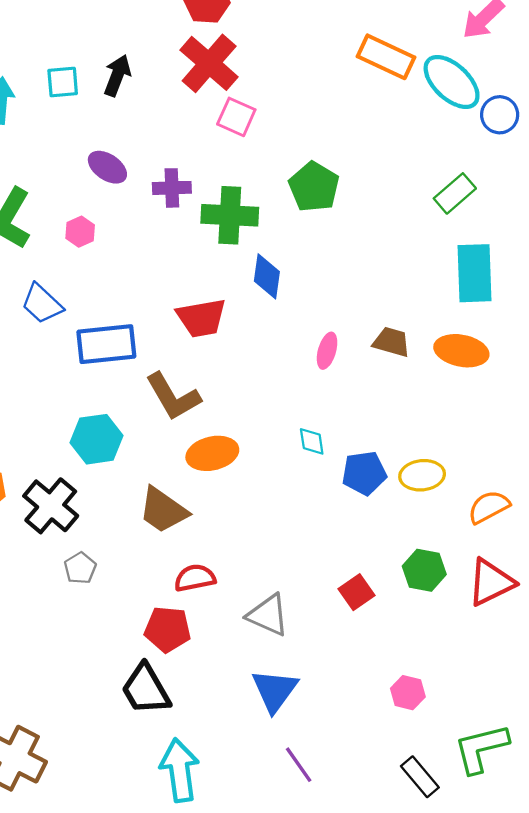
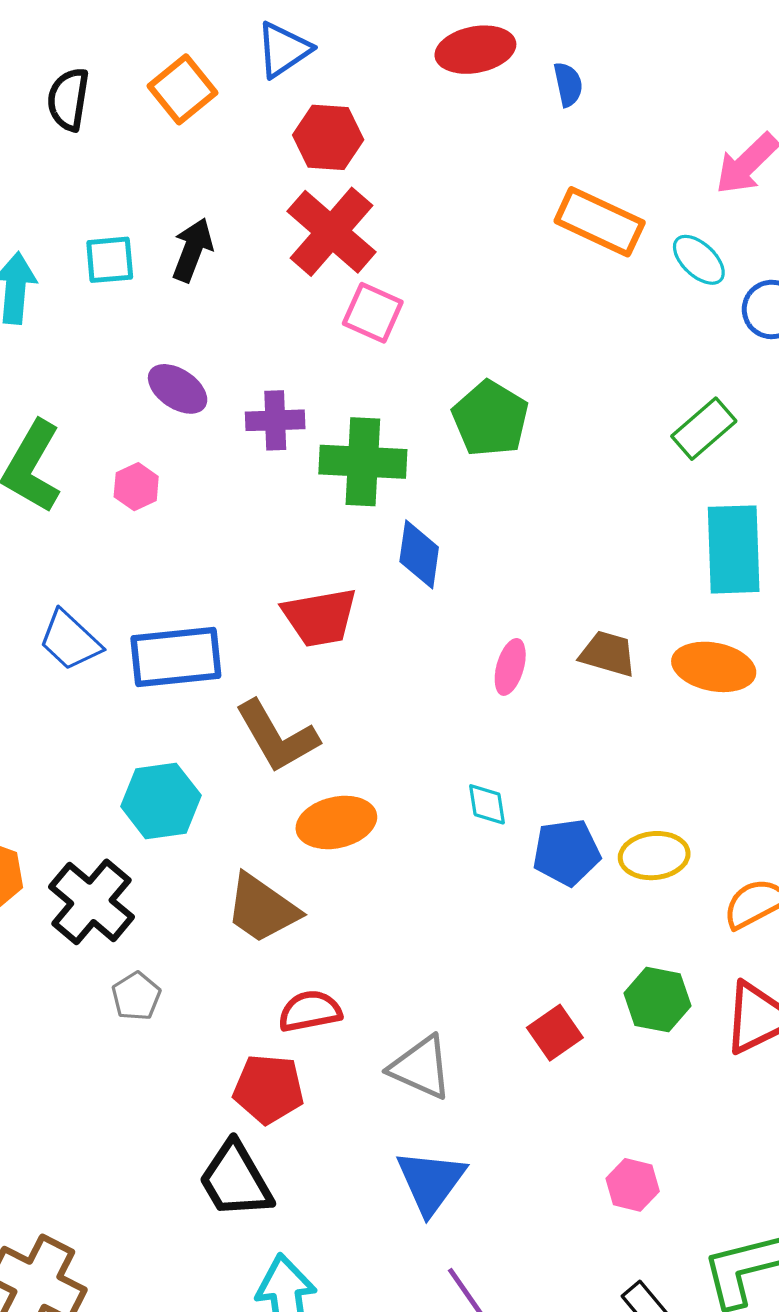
cyan ellipse: (452, 82) -> (699, 260), size x0.6
blue trapezoid: (42, 304) -> (70, 640), moved

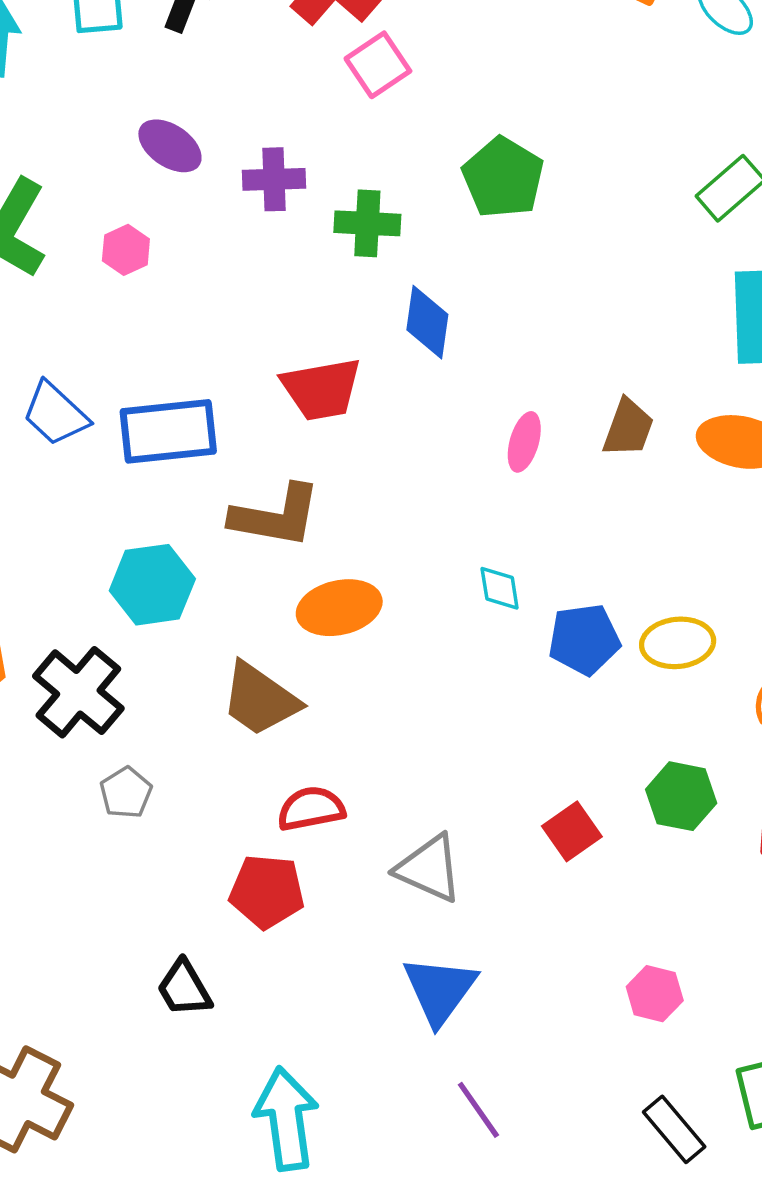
pink square: (373, 313) -> (378, 65), turned 32
green cross: (363, 462) -> (367, 223), size x0.7
brown trapezoid: (608, 654) -> (628, 428), turned 94
brown L-shape: (277, 736) -> (276, 516), turned -50
black trapezoid: (235, 1180) -> (184, 988), moved, size x0.7

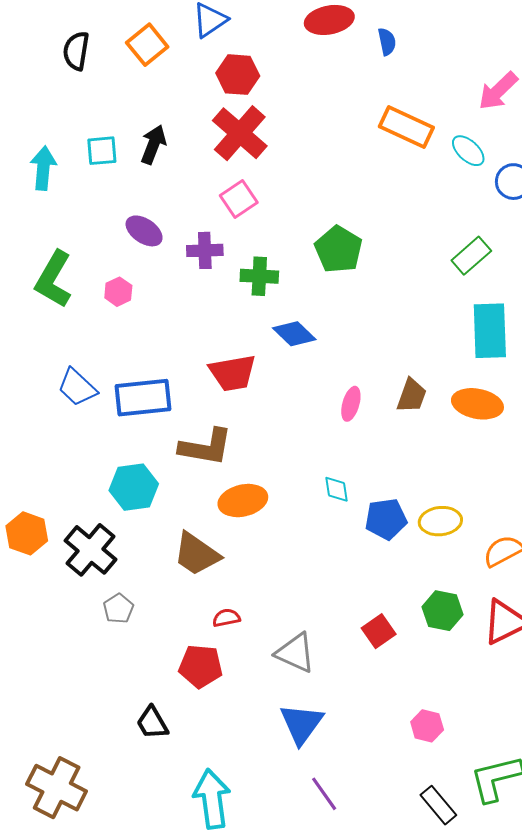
pink square: (378, 65) -> (239, 199), moved
blue diamond: (427, 322) -> (294, 334), turned -54
red semicircle: (311, 809) -> (226, 618), size x0.7

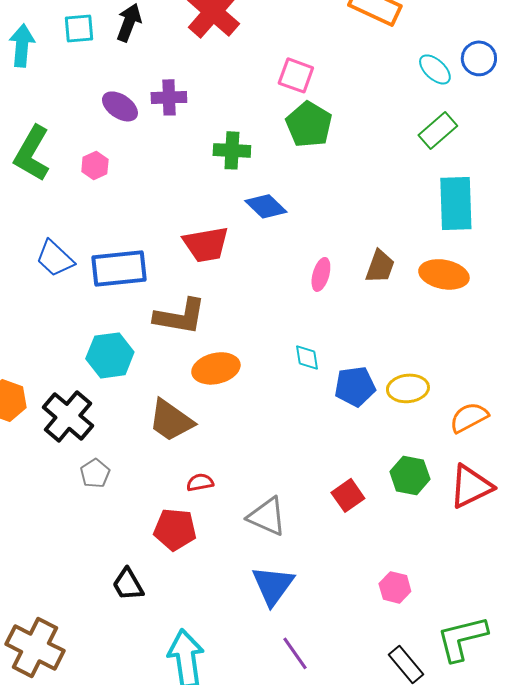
cyan ellipse: (468, 151) -> (435, 69), moved
pink square: (239, 199) -> (296, 75), moved, turned -36
purple cross: (205, 250) -> (169, 97), moved

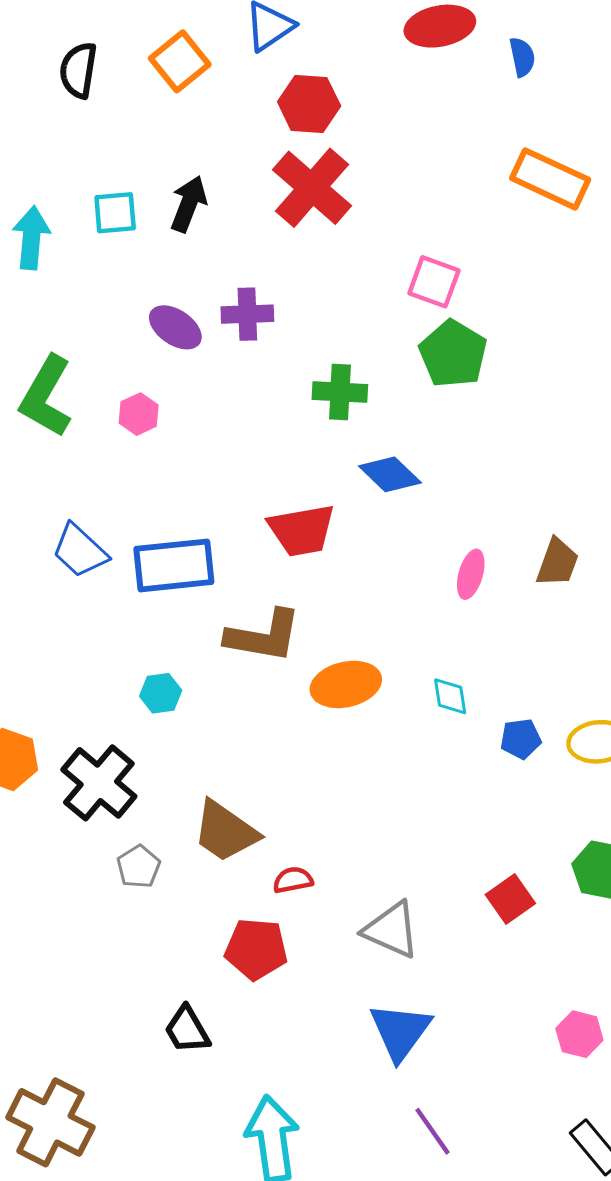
cyan hexagon: (110, 355) -> (161, 693), size x0.6
orange ellipse: (216, 368) -> (346, 684), moved
blue pentagon: (355, 386) -> (521, 739), size x0.7
brown trapezoid: (171, 420) -> (225, 831), moved

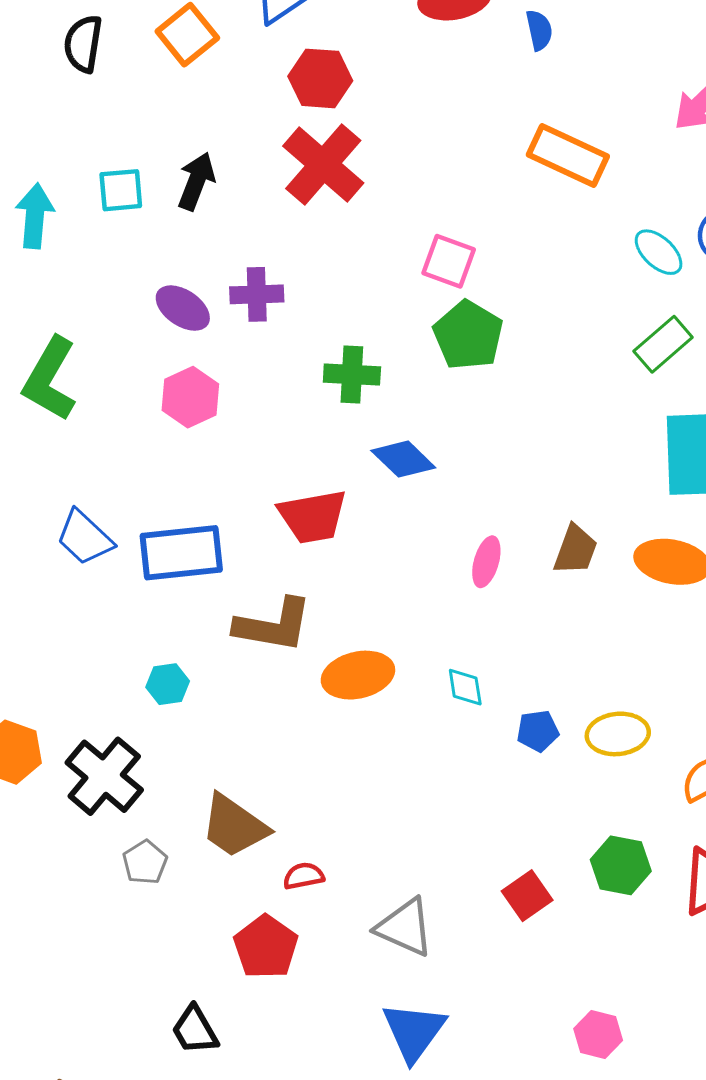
pink hexagon: (139, 414) -> (190, 397), moved, size x1.4
red pentagon: (256, 949) -> (266, 947), turned 30

